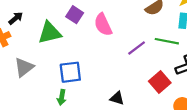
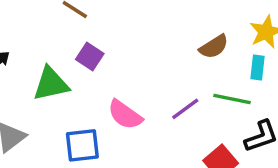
pink semicircle: (103, 25) -> (125, 115), moved, turned -30

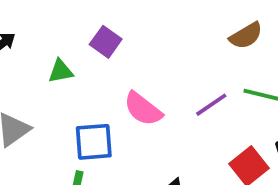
green triangle: (51, 84) -> (61, 71), size x0.6

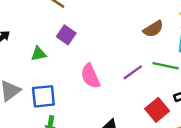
pink semicircle: (143, 109) -> (90, 76), turned 30
blue square: (94, 142) -> (43, 96), moved

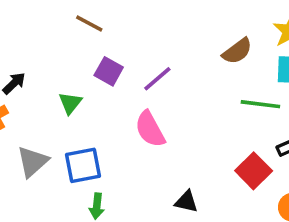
green triangle: (39, 54) -> (70, 103), turned -35
purple line: (133, 72) -> (157, 79), moved

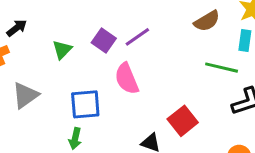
purple square: (109, 71) -> (104, 41), moved
blue square: (83, 165) -> (85, 104), moved
red square: (254, 171) -> (183, 121), moved

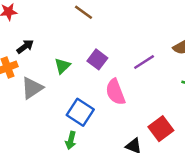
purple line: (137, 37) -> (144, 62), moved
gray triangle: (25, 95) -> (32, 88), moved
blue square: (85, 104) -> (80, 112), turned 36

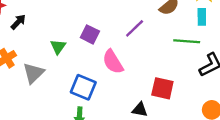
black arrow: (25, 47) -> (18, 22), moved
red square: (161, 129) -> (162, 88), turned -30

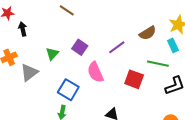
cyan rectangle: (202, 17) -> (173, 45), turned -32
black arrow: (18, 22) -> (23, 29), turned -64
red square: (162, 88) -> (134, 79), moved

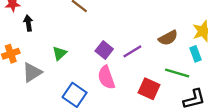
purple square: (80, 47) -> (104, 50), moved

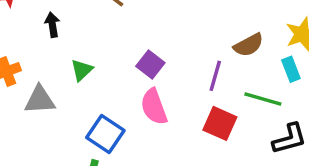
black arrow: (28, 23) -> (52, 25), moved
purple line: (132, 51) -> (215, 76), moved, turned -42
gray triangle: (32, 72) -> (40, 100), turned 30

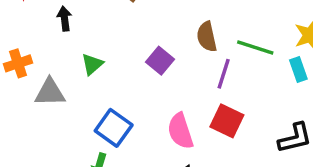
brown semicircle: (249, 45) -> (207, 37), moved, turned 104
green line: (263, 99) -> (255, 47), moved
pink semicircle: (154, 107) -> (180, 131), moved

